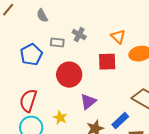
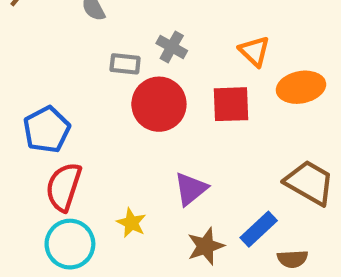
blue pentagon: (31, 55) -> (47, 130), moved
red circle: (69, 75) -> (159, 104), moved

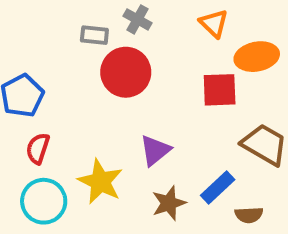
red square: (231, 104) -> (220, 90), moved
red semicircle: (64, 187) -> (38, 148), size x0.7
yellow star: (131, 223) -> (100, 182), size x1.6

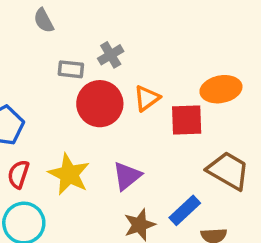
gray cross: (137, 19) -> (111, 55), turned 30
orange triangle: (214, 23) -> (147, 98), moved, turned 40
yellow star: (100, 182) -> (69, 174), moved

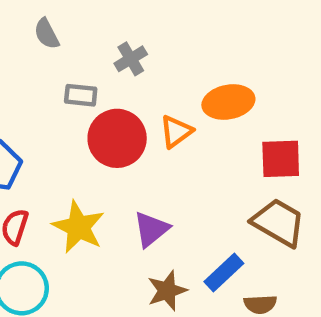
gray cross: (111, 55) -> (131, 59), moved
orange ellipse: (221, 89) -> (228, 102), moved
red square: (187, 120) -> (281, 159), moved

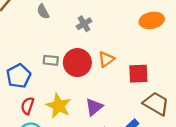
gray rectangle: (81, 95) -> (51, 60), moved
orange ellipse: (228, 102) -> (152, 20), moved
red square: (281, 159) -> (138, 74), moved

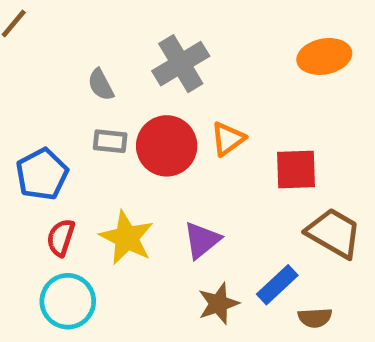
gray semicircle: (43, 12) -> (101, 85), moved
gray cross: (84, 24) -> (181, 64), size x1.6

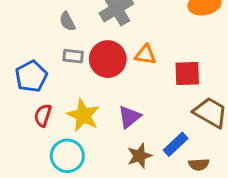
orange triangle: (228, 139) -> (145, 55), turned 45
cyan circle: (68, 301) -> (67, 156), moved

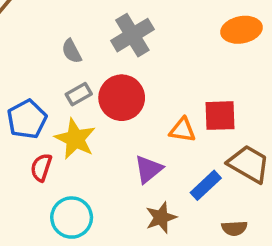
orange triangle: (145, 55) -> (182, 130), moved
gray rectangle: (73, 56) -> (79, 94), turned -36
yellow star: (83, 115) -> (75, 139), moved
blue rectangle: (176, 144) -> (206, 185), moved

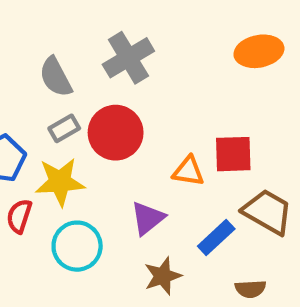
gray semicircle: (72, 51) -> (56, 77), size x1.4
yellow star: (75, 139) -> (60, 182), turned -30
cyan circle: (72, 218) -> (77, 246), moved

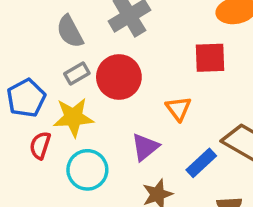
red square: (233, 154) -> (210, 58), moved
orange triangle: (188, 171) -> (178, 109), turned 44

